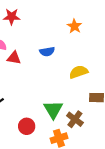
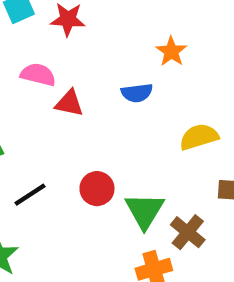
orange star: (74, 26) -> (171, 51), moved
red circle: (27, 126) -> (97, 189), moved

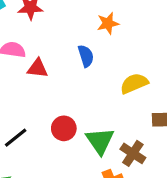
orange star: (171, 51) -> (108, 23), turned 30
blue semicircle: (137, 93) -> (86, 56), turned -95

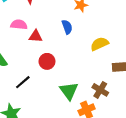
red circle: (64, 128) -> (47, 61), moved
green triangle: (100, 141) -> (69, 91), moved

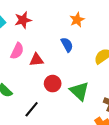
pink semicircle: (19, 25) -> (17, 51), turned 119
green triangle: (69, 91) -> (79, 91), moved

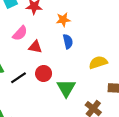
orange star: (77, 20) -> (63, 20), moved
black line: (32, 109) -> (19, 78), moved

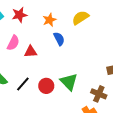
yellow semicircle: (98, 62) -> (80, 18), moved
red circle: (44, 73) -> (46, 86), moved

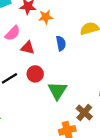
orange star: (49, 20) -> (46, 17), moved
red circle: (46, 86) -> (35, 74), moved

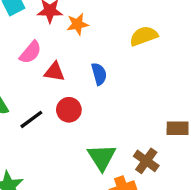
blue semicircle: (61, 43) -> (99, 74), moved
green triangle: (57, 91) -> (102, 157), moved

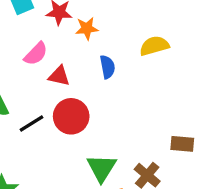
blue semicircle: (99, 74) -> (107, 67), moved
red circle: (69, 110) -> (71, 116), size x1.4

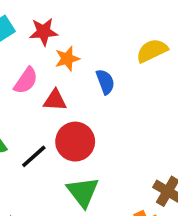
orange star: (87, 28) -> (67, 59), moved
green triangle: (101, 168) -> (83, 192), moved

